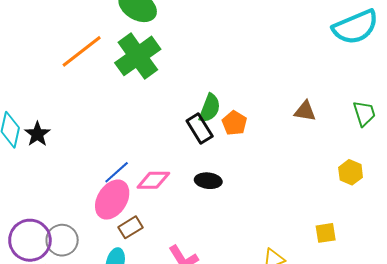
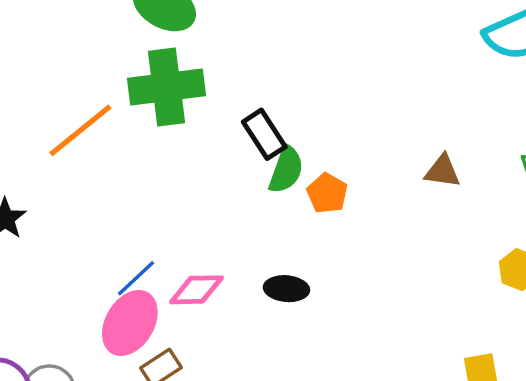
orange line: (82, 51) -> (80, 130), moved
green cross: (138, 56) -> (167, 87), turned 30
black rectangle: (200, 128) -> (264, 134), moved

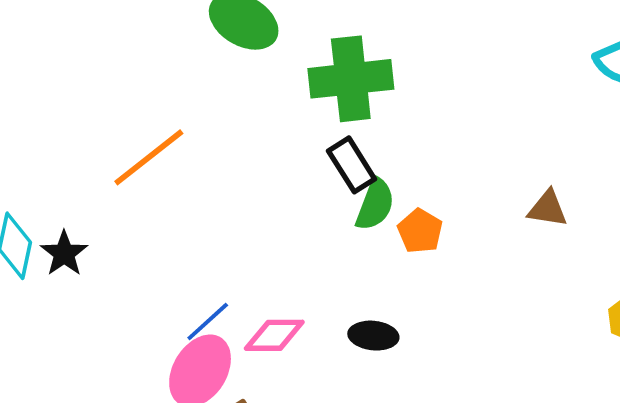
green cross: (167, 87) -> (351, 79), moved

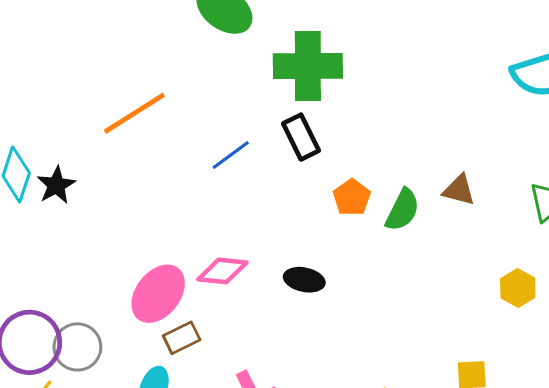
green semicircle: (375, 204) -> (403, 210), moved
blue line: (208, 322) -> (231, 155), moved

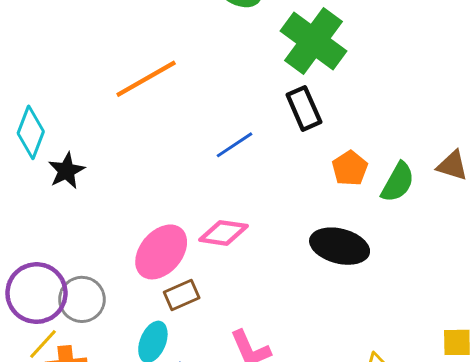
green cross: (308, 66) -> (313, 41), turned 34
blue line: (231, 155) -> (234, 145), moved
black star: (56, 185) -> (66, 171), moved
black ellipse: (304, 280) -> (340, 246), moved, size x1.5

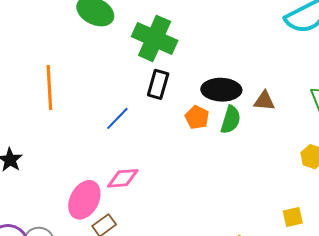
orange line: (146, 79) -> (49, 88), turned -51
black rectangle: (304, 108) -> (158, 84), turned 52
black ellipse: (340, 246) -> (221, 90), moved

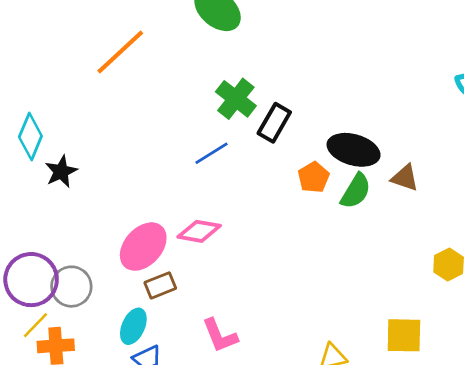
green cross: (155, 38) -> (236, 99), moved, size x0.7
orange line: (49, 88) -> (120, 52), moved, turned 36
yellow square: (293, 217) -> (404, 335), size x1.4

